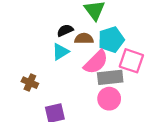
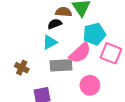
brown semicircle: (84, 39) -> (63, 12), moved
gray rectangle: (110, 77) -> (61, 65), moved

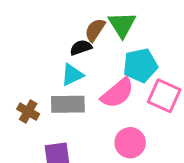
brown semicircle: (63, 12) -> (95, 30), turned -63
gray rectangle: (61, 65) -> (68, 104), moved

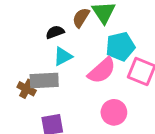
black semicircle: (81, 47) -> (55, 32), moved
gray rectangle: (68, 104) -> (44, 81), moved

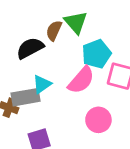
black semicircle: (55, 32) -> (30, 48), size x1.5
cyan triangle: (63, 56) -> (42, 84), moved

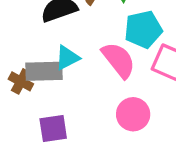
pink semicircle: (81, 80) -> (119, 60), turned -88

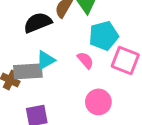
pink semicircle: (119, 60) -> (85, 60), size x0.6

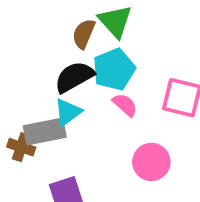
black semicircle: (38, 23) -> (74, 77), moved
cyan pentagon: (104, 36) -> (114, 69), moved

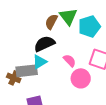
cyan pentagon: (114, 69) -> (89, 26), moved
pink circle: (151, 162) -> (81, 78), moved

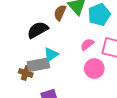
black semicircle: (44, 44) -> (38, 30), moved
pink semicircle: (70, 61) -> (87, 44), moved, turned -80

